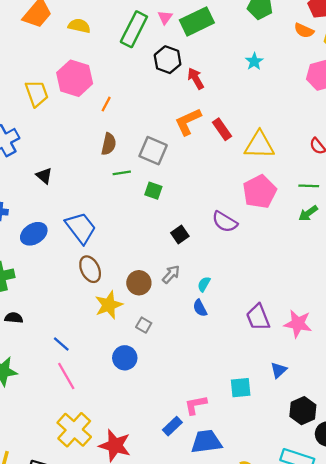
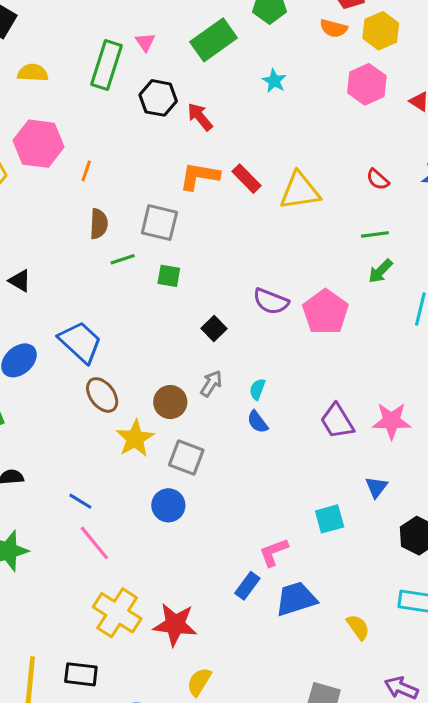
green rectangle: (197, 21) -> (214, 40), moved
orange L-shape: (188, 122) -> (199, 176), turned 44
pink pentagon: (260, 192) -> (326, 312), moved
gray square: (144, 325) -> (186, 457), size x1.6

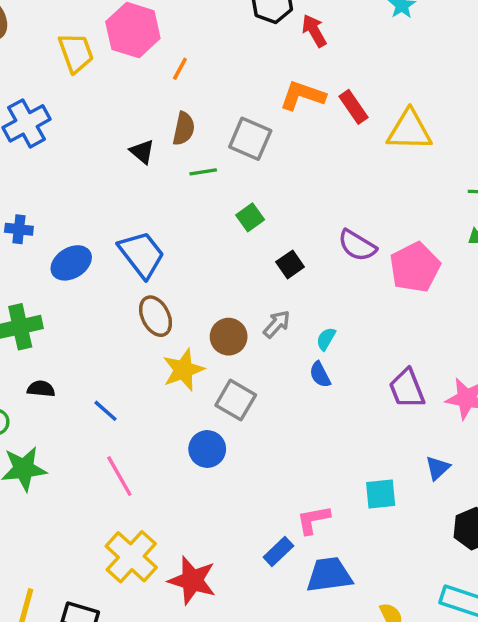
green square: (169, 276) -> (250, 217), moved, turned 35
black triangle: (20, 281) -> (142, 152), moved
blue line: (80, 501) -> (105, 411), moved

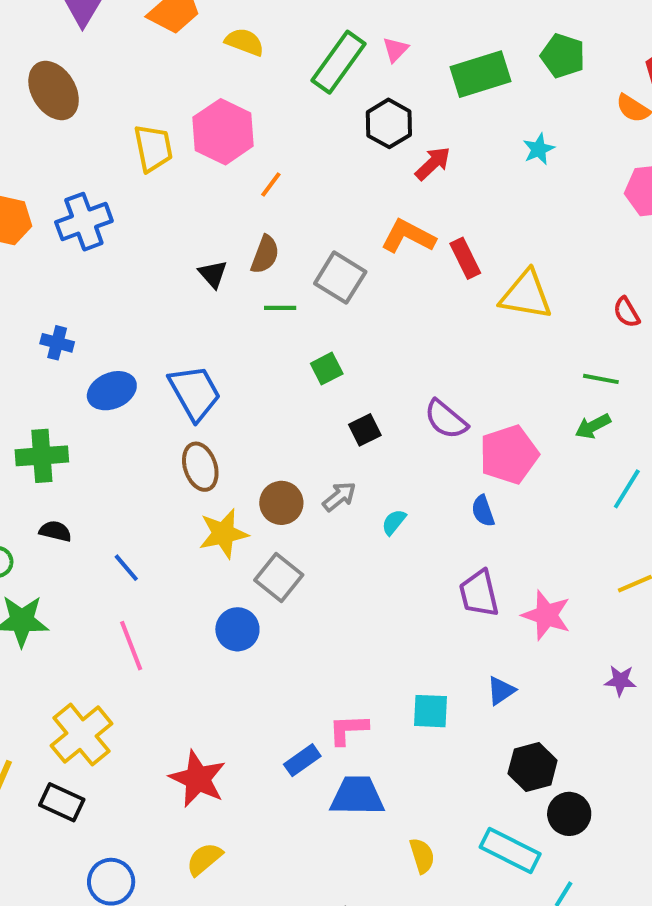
red arrow: (314, 31) -> (433, 163), turned 68
blue semicircle: (320, 375) -> (483, 511), moved
yellow cross: (131, 557) -> (81, 735), moved

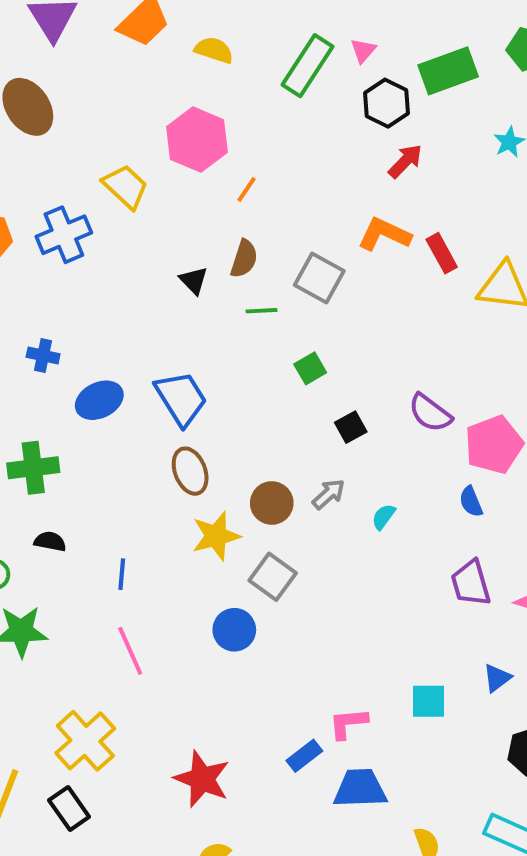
black hexagon: (389, 123) -> (387, 103), moved
yellow trapezoid: (153, 148) -> (126, 187), moved, turned -33
blue line: (126, 568) -> (122, 574), turned 48
black rectangle: (62, 802) -> (69, 808), turned 33

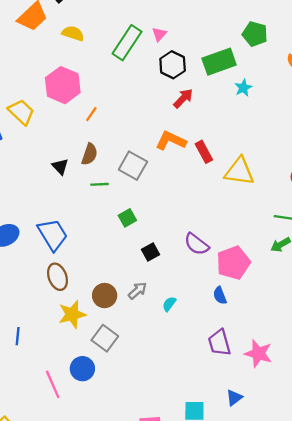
green rectangle: (448, 71) -> (219, 62), moved
pink line: (130, 651) -> (53, 384), moved

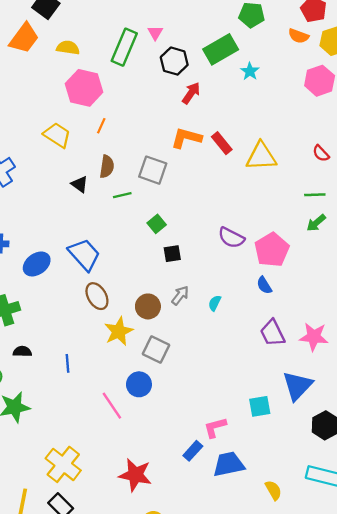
pink hexagon: (63, 85) -> (84, 88), moved
yellow trapezoid: (21, 112) -> (57, 135), moved
black square: (151, 252) -> (172, 254), moved, turned 30
blue triangle: (234, 398) -> (297, 386), size x1.8

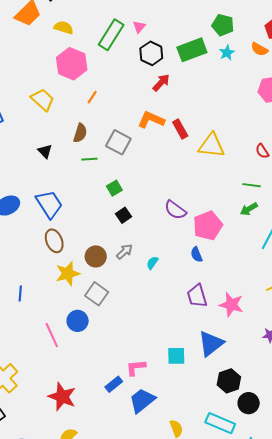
cyan star: (250, 71) -> (227, 53), moved
orange line: (101, 126) -> (92, 97), moved
black triangle: (80, 184) -> (45, 151), moved
black square: (172, 254) -> (123, 215), turned -35
blue trapezoid: (229, 464) -> (142, 400), turned -36

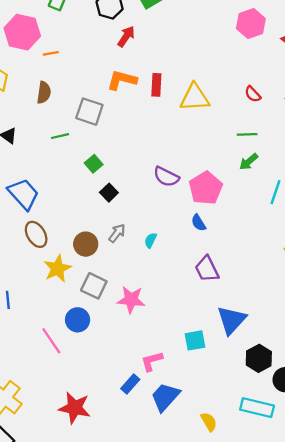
orange line: (92, 97) -> (51, 53), moved, turned 56
red rectangle: (180, 129) -> (156, 85), turned 42
brown semicircle: (80, 133) -> (44, 92), moved
pink star: (231, 305) -> (131, 300), moved

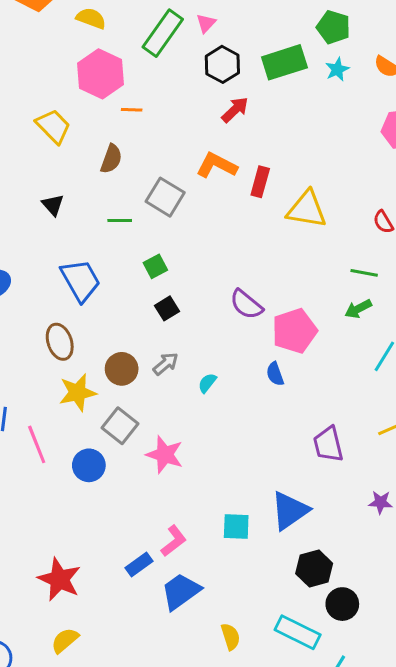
blue trapezoid: (23, 194) -> (81, 280), moved
purple trapezoid: (207, 269) -> (328, 444), moved
pink line: (51, 341) -> (37, 444), moved
pink L-shape: (152, 361) -> (174, 541), turned 145

